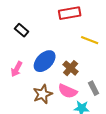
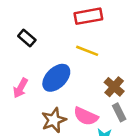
yellow line: (90, 40) -> (87, 51), moved
brown cross: (71, 68) -> (114, 87), moved

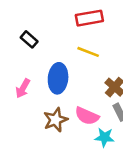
blue ellipse: (56, 78) -> (58, 78), turned -40

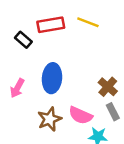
red rectangle: (89, 18) -> (51, 25), moved
yellow line: (88, 52) -> (88, 22), moved

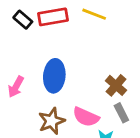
black rectangle: (23, 40) -> (23, 20), moved

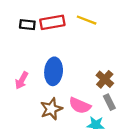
black rectangle: (23, 20) -> (27, 25), turned -35

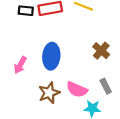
brown cross: (105, 79) -> (101, 51), moved

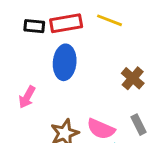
blue ellipse: (51, 56) -> (65, 62), moved

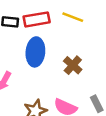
brown cross: (133, 78) -> (73, 65), moved

